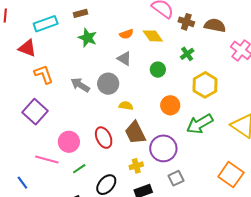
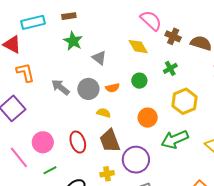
orange semicircle: (126, 34) -> (112, 88), moved
gray triangle: (124, 58) -> (99, 58), moved
pink line: (47, 160) -> (19, 157), turned 30

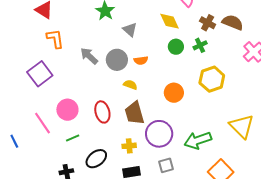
brown cross: (173, 36) -> (208, 23), moved
green circle: (139, 81) -> (176, 47), moved
green arrow: (175, 139) -> (198, 140), moved

